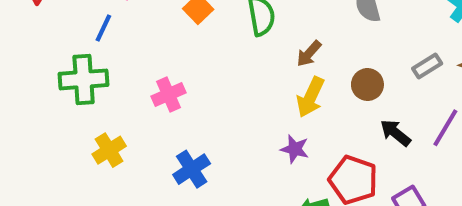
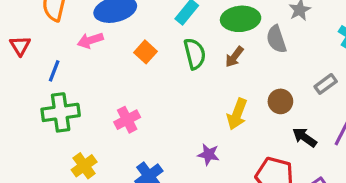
blue line: (103, 28) -> (54, 71), moved
brown arrow: (309, 54) -> (234, 57), moved
purple star: (295, 149) -> (209, 154), moved

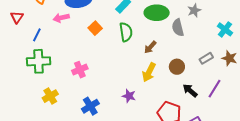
brown arrow: (234, 57) -> (150, 47), moved

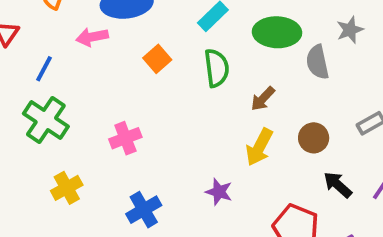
green cross: (39, 61) -> (46, 120), turned 35

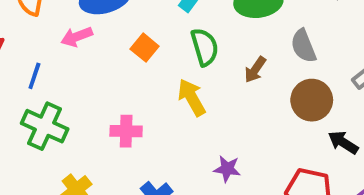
gray semicircle: (317, 62) -> (303, 46), moved
pink cross: (125, 138) -> (126, 131), turned 32
brown circle: (314, 138) -> (312, 100), size x1.4
yellow arrow: (259, 147) -> (192, 97), moved, turned 132

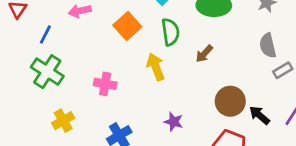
gray semicircle: (303, 46) -> (268, 45), moved
orange square: (145, 48) -> (127, 26), size x1.4
brown circle: (312, 100) -> (230, 101), moved

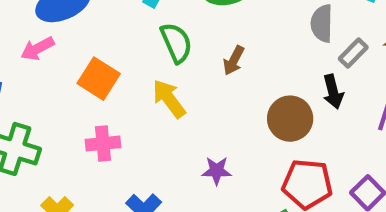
orange square: (127, 26) -> (99, 79), moved
gray semicircle: (268, 45) -> (322, 23), turned 30
black arrow: (260, 115) -> (333, 92), moved, turned -130

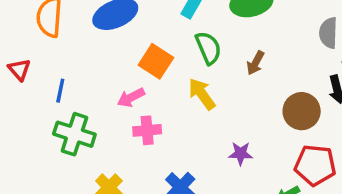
pink arrow: (37, 49) -> (131, 98), moved
orange square: (99, 79) -> (156, 61), moved

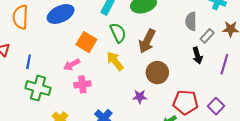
brown arrow: (255, 63) -> (147, 41), size x1.6
brown circle: (302, 111) -> (157, 73), moved

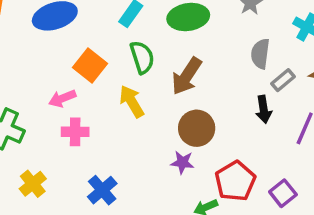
purple star: (140, 97) -> (182, 162), moved
red pentagon: (185, 102) -> (235, 181), turned 30

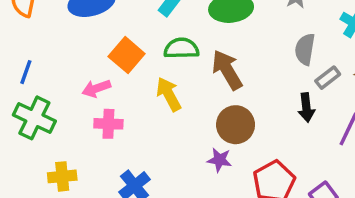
green semicircle: (142, 57) -> (181, 48), turned -76
brown arrow: (187, 76) -> (227, 70), turned 114
yellow cross: (33, 184) -> (62, 176), turned 32

